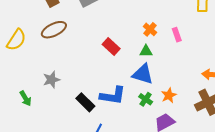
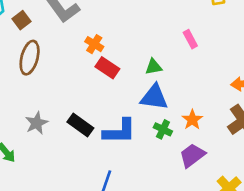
orange cross: (150, 29) -> (94, 44), moved
brown ellipse: (54, 30) -> (30, 58), turned -40
black rectangle: (85, 102) -> (80, 125), moved

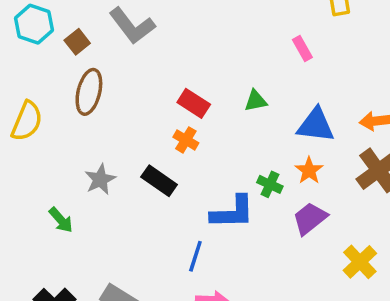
pink rectangle: (190, 39) -> (302, 48), moved
orange cross: (94, 44) -> (186, 140), moved
blue triangle: (154, 97) -> (316, 125), moved
blue L-shape: (119, 131) -> (233, 212), moved

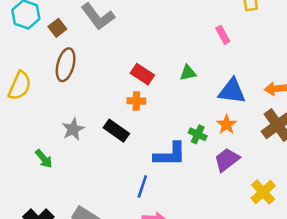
orange cross: (186, 140) -> (136, 101), turned -30

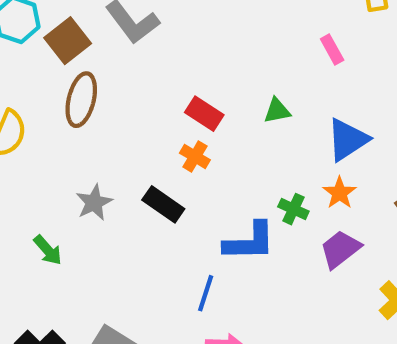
brown square: (57, 28) -> (68, 41), size x1.5
blue triangle: (232, 91) -> (348, 140), turned -40
orange cross: (136, 101) -> (195, 157), turned 30

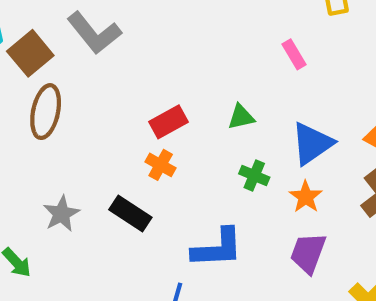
red rectangle: (204, 114) -> (169, 122), turned -60
green cross: (293, 209) -> (254, 176), moved
purple trapezoid: (340, 249) -> (308, 253), turned -30

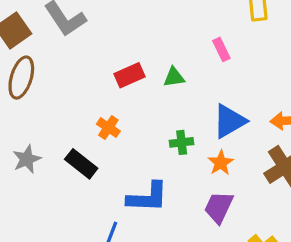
green triangle: (241, 117) -> (174, 77), moved
red rectangle: (169, 122) -> (130, 75), moved
green cross: (254, 176) -> (182, 142), turned -35

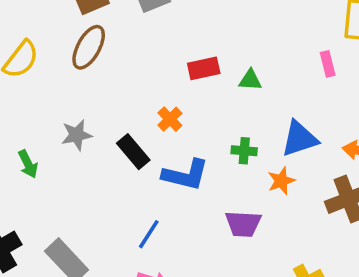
pink rectangle: (221, 49) -> (328, 64), moved
blue L-shape: (147, 197) -> (186, 175), moved
purple trapezoid: (219, 207) -> (243, 224), moved, turned -124

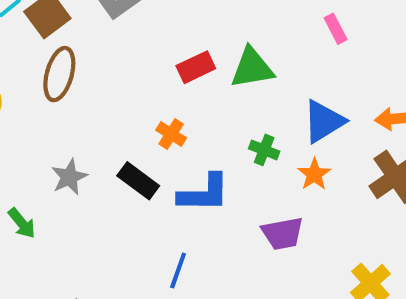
green triangle: (250, 80) -> (252, 68), size x1.6
green cross: (244, 151) -> (264, 150), turned 30

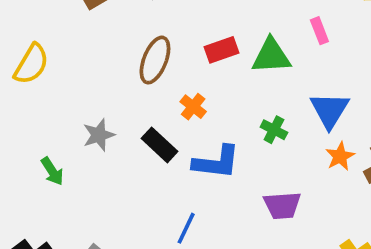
pink rectangle: (336, 29) -> (319, 31), moved
brown ellipse: (59, 74) -> (155, 60), moved
blue triangle: (324, 121) -> (330, 110), turned -33
orange star: (314, 174) -> (340, 156), moved

